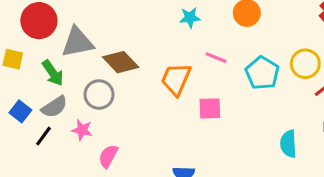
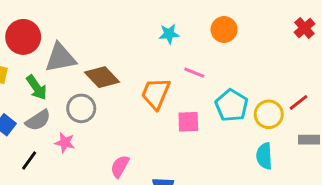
yellow circle: (305, 64) -> (269, 114), moved
cyan pentagon: (262, 73) -> (232, 105), moved
black line: (44, 136) -> (29, 160), moved
pink semicircle: (108, 156) -> (120, 166), moved

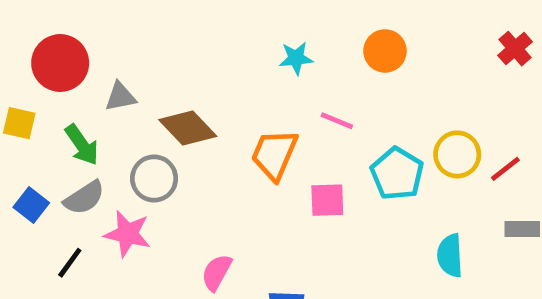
gray triangle: (60, 58) -> (120, 97), size x0.6
yellow circle: (269, 114) -> (457, 154), moved
pink star: (65, 143) -> (128, 234), size x1.4

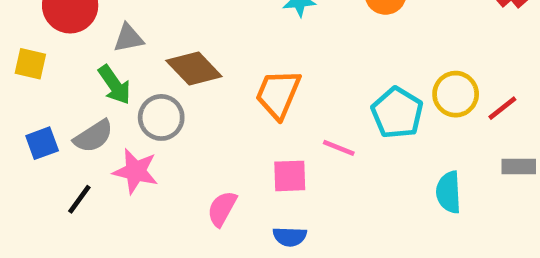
pink line: (337, 121) -> (339, 148), moved
green arrow: (82, 145) -> (114, 85), moved
pink square: (327, 200) -> (290, 176), moved
blue square: (31, 205) -> (42, 143), turned 32

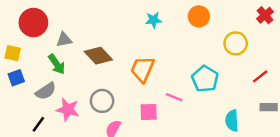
yellow circle: (456, 94) -> (236, 43), moved
gray circle: (161, 117) -> (102, 101), moved
blue square: (42, 143) -> (16, 78), moved

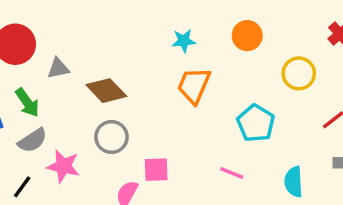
green arrow: (57, 64) -> (27, 103), moved
orange trapezoid: (142, 69) -> (194, 85), moved
pink line: (174, 97) -> (232, 173), moved
gray circle: (102, 101) -> (111, 137), moved
pink square: (149, 112) -> (156, 170), moved

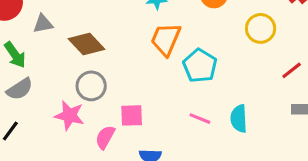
cyan pentagon: (256, 123) -> (200, 66), moved
pink star: (63, 166) -> (69, 115), moved
cyan semicircle: (294, 182) -> (239, 119), moved

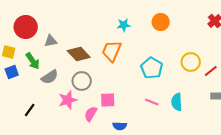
yellow circle: (261, 28) -> (191, 62), moved
orange trapezoid: (166, 39) -> (112, 51), moved
gray semicircle: (20, 89) -> (50, 77), moved
pink star: (69, 115) -> (68, 100), turned -30

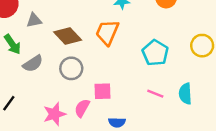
pink star: (68, 100) -> (54, 114), moved

